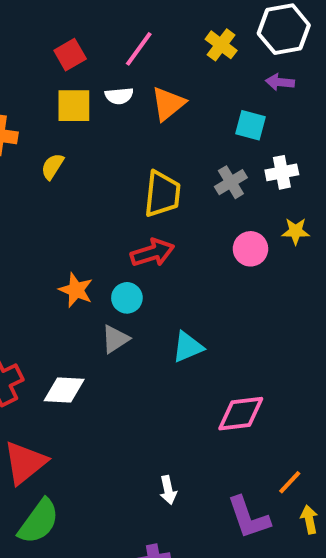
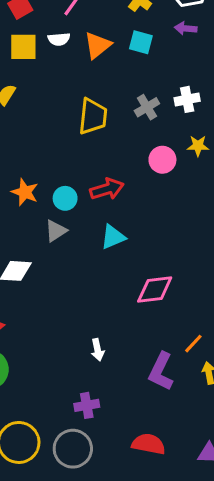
cyan square: (250, 125) -> (141, 42), moved
red arrow: (152, 253) -> (107, 189), moved
purple L-shape: (249, 518) -> (161, 371), turned 45

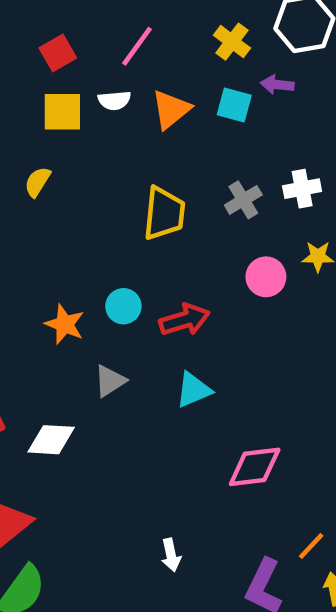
purple arrow: (186, 28) -> (277, 85), moved
cyan circle: (65, 198) -> (123, 306), moved

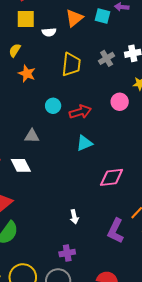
white semicircle: (114, 100) -> (49, 32), moved
pink circle: (266, 277) -> (120, 102), moved
orange star: (65, 324) -> (27, 74), moved
gray triangle: (110, 381) -> (32, 136), moved, turned 35
white diamond: (51, 440) -> (21, 165), turned 60

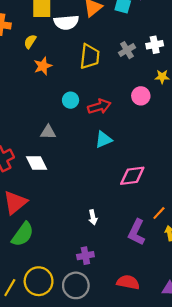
white semicircle: (49, 32) -> (66, 22), size x1.6
orange star: (27, 74) -> (43, 66), turned 30

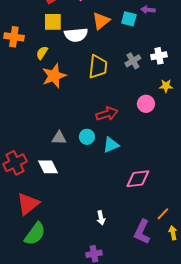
orange star: (43, 66) -> (54, 76), size x1.4
cyan circle: (71, 100) -> (87, 137), moved

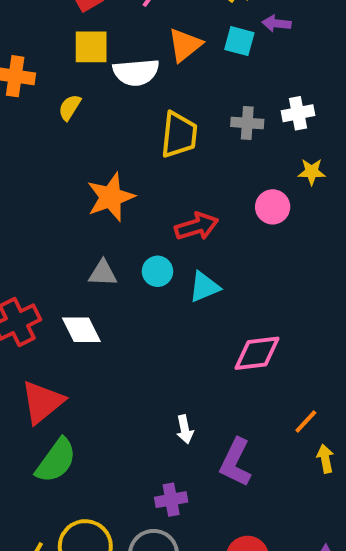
gray cross: (133, 61) -> (247, 123), turned 35
orange star: (54, 76) -> (111, 197), moved
purple L-shape: (142, 232) -> (236, 463), moved

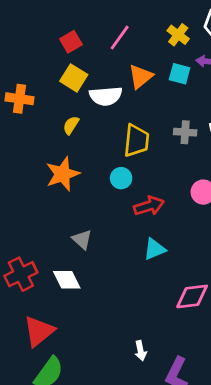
yellow square: (91, 47) -> (74, 78), turned 32
yellow semicircle: (70, 107) -> (71, 125), moved
orange star: (111, 197) -> (63, 174), moved
cyan circle: (157, 271) -> (121, 178), moved
gray triangle: (103, 273) -> (82, 239), turned 40

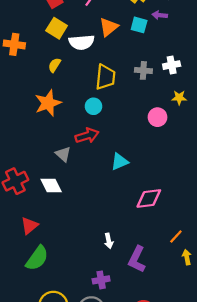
red arrow: (149, 206) -> (87, 136), moved
red triangle: (39, 331) -> (29, 226), size x0.7

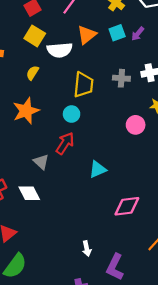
purple arrow: (160, 15) -> (138, 34), moved, turned -56
cyan square: (139, 25) -> (117, 33), turned -35
red arrow: (87, 136) -> (65, 143), turned -40

